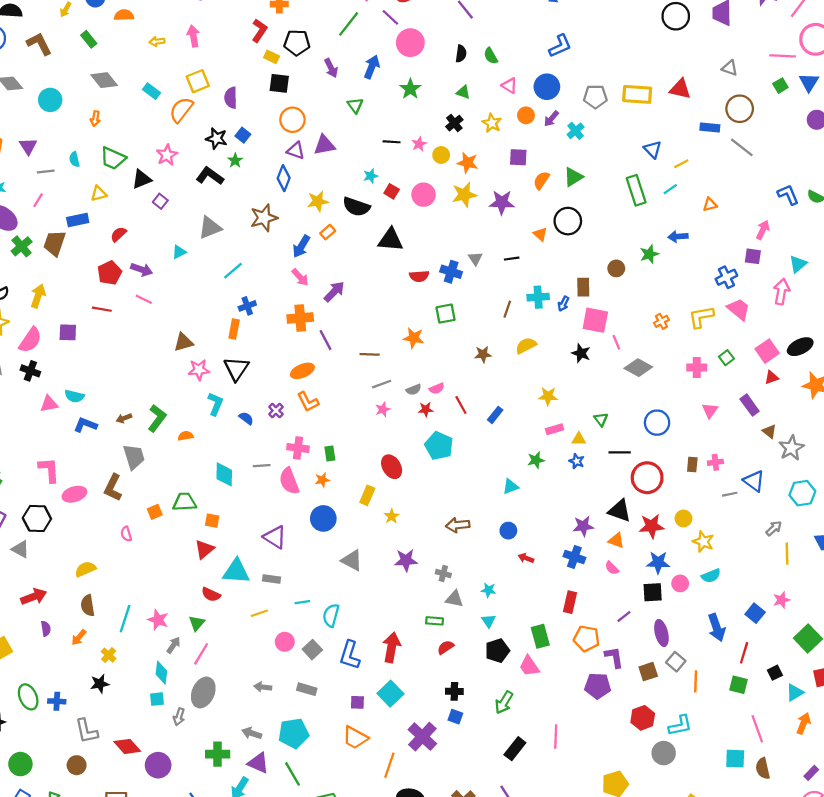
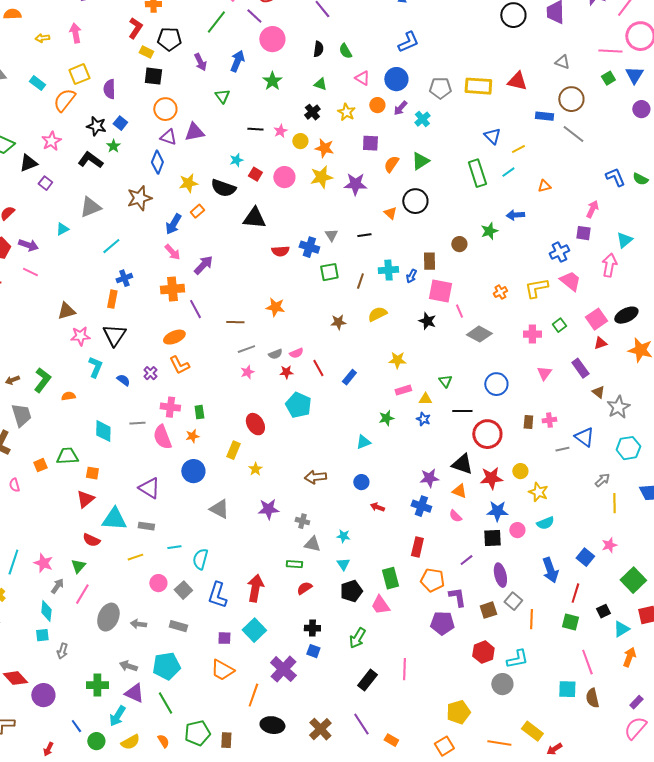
green square: (446, 314) -> (329, 272), moved
gray ellipse: (203, 692) -> (108, 617), moved

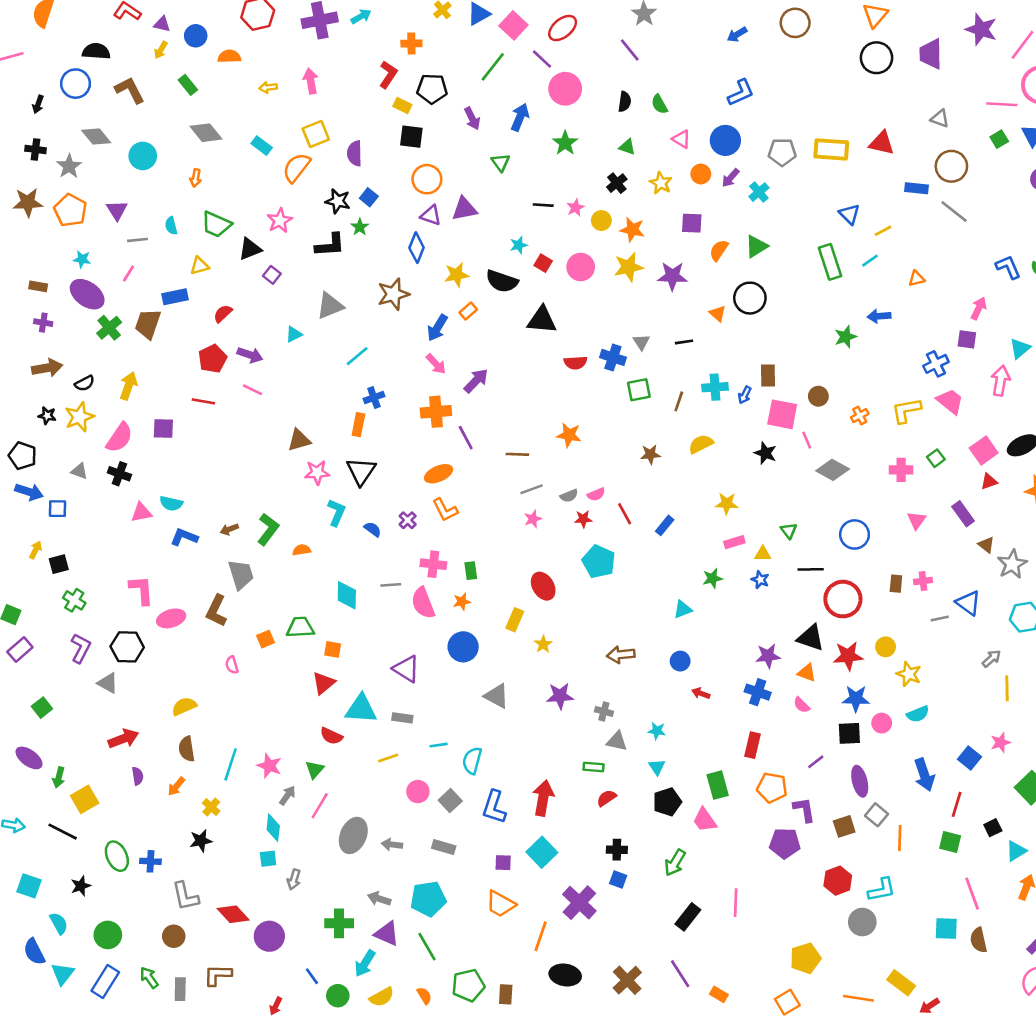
black L-shape: (90, 160) -> (330, 245), turned 140
brown circle: (459, 244) -> (818, 396), moved

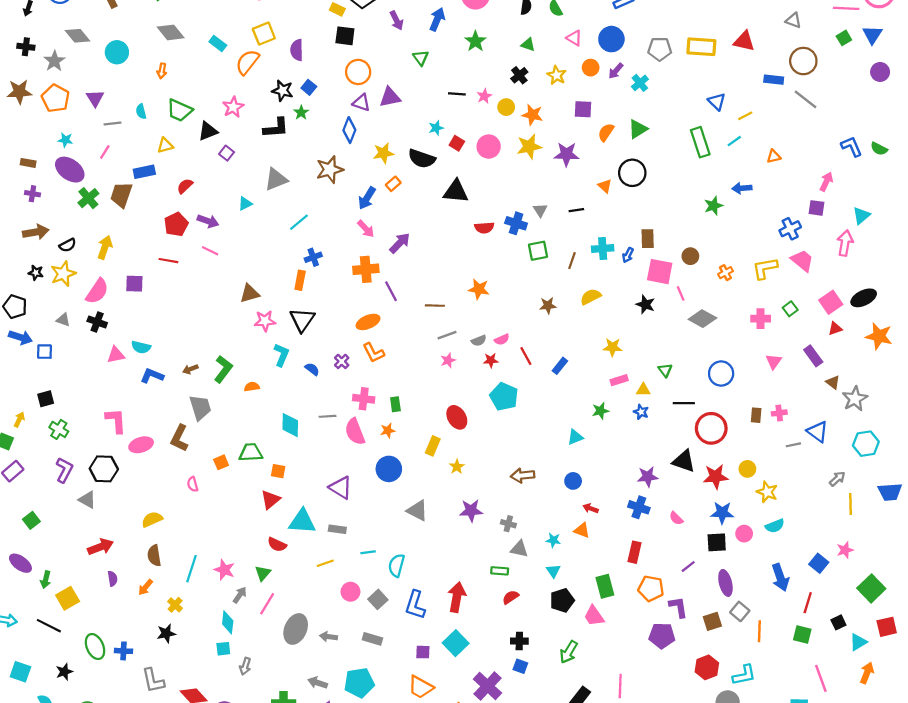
yellow arrow: (35, 550) -> (19, 420), moved
orange triangle: (807, 673) -> (582, 530), moved

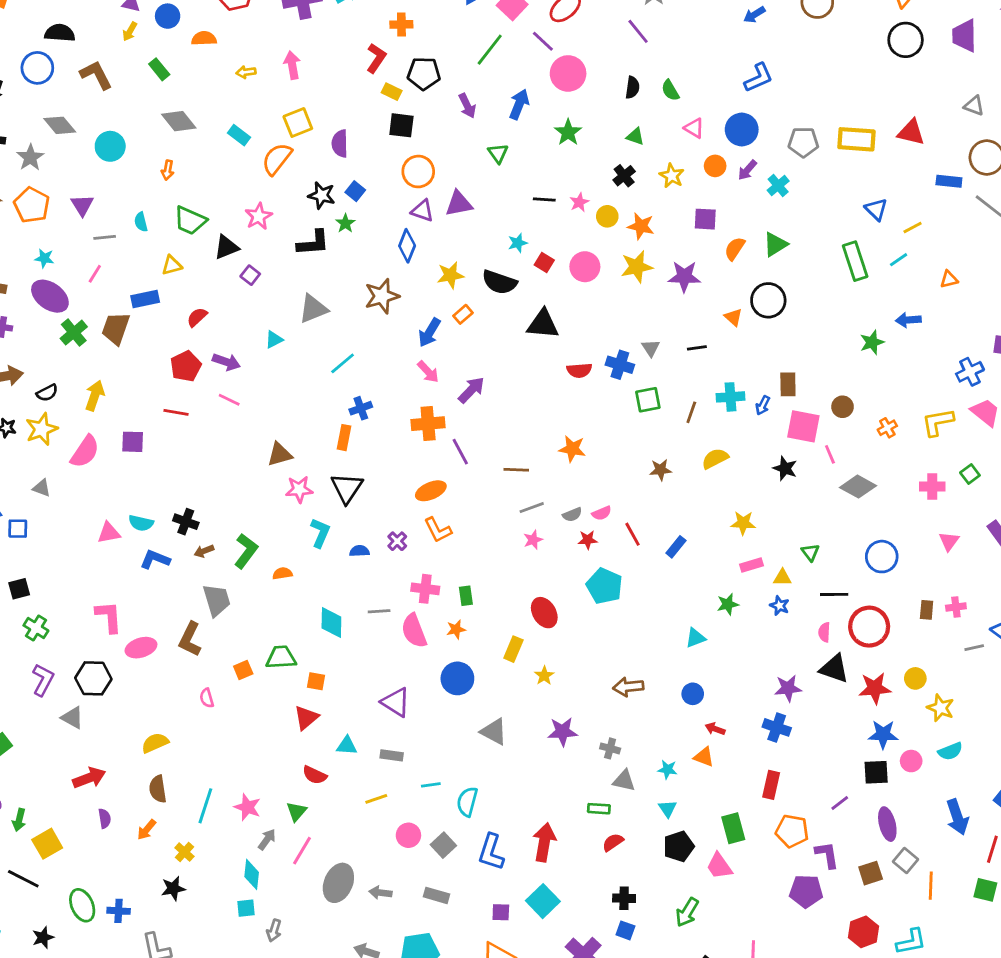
black cross: (97, 322) -> (186, 522), moved
blue semicircle: (312, 369) -> (359, 551), turned -40
pink semicircle: (676, 518) -> (824, 632), moved, turned 48
cyan triangle: (302, 522) -> (347, 746), size x0.6

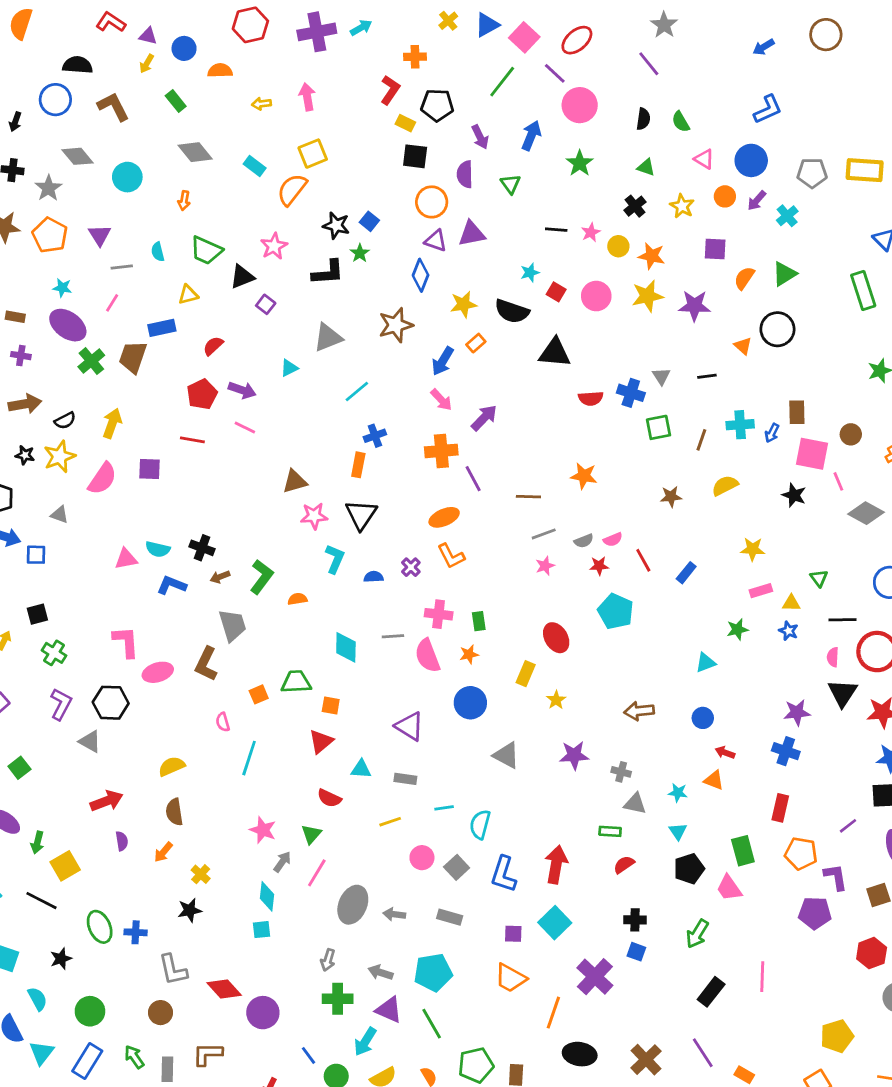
purple semicircle: (340, 144) -> (465, 174), moved
black triangle: (834, 669) -> (842, 693), turned 44
cyan line: (205, 806) -> (249, 758), moved
gray arrow: (274, 930) -> (328, 960), moved

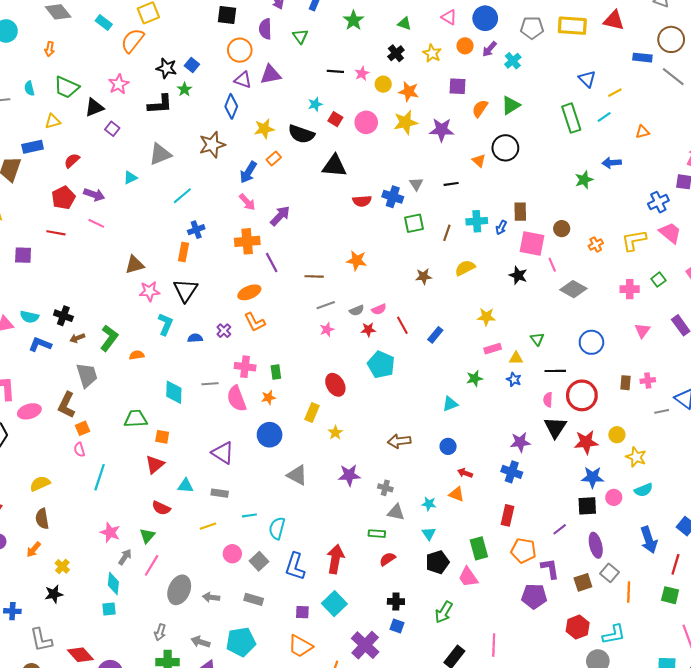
orange square: (259, 694) -> (83, 428), moved

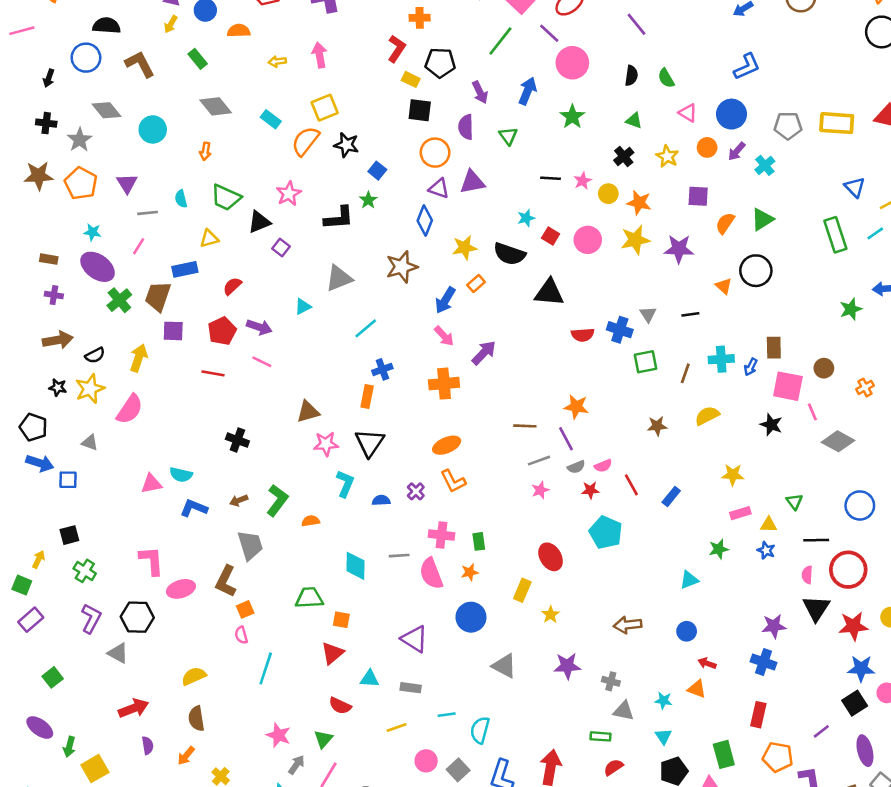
black star: (166, 68) -> (346, 145), moved
purple square: (23, 255) -> (173, 331), moved
purple line: (272, 263) -> (566, 439), moved
black cross: (63, 316) -> (237, 440), moved
black square: (587, 506) -> (855, 703), turned -30

